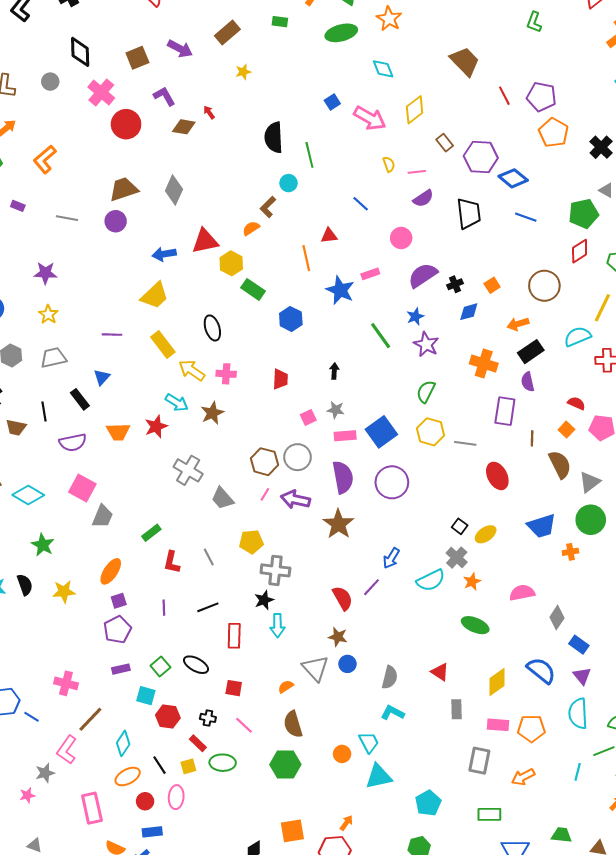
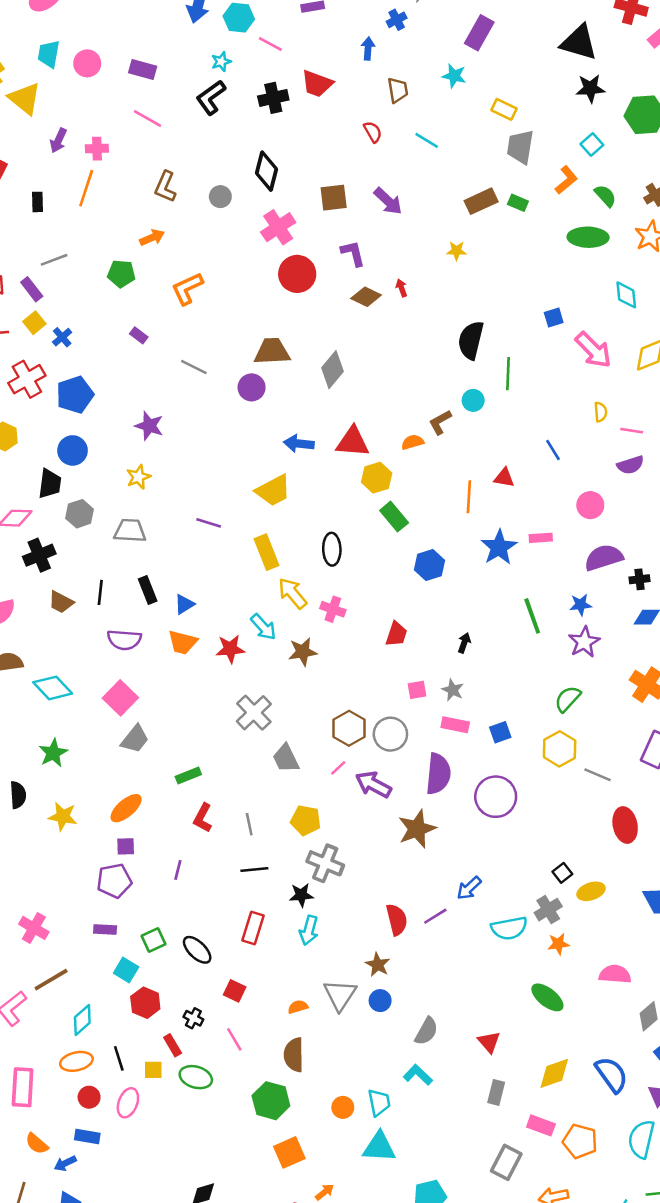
brown rectangle: (227, 32) -> (481, 201), moved
blue triangle: (102, 377) -> (184, 604), moved
blue square: (381, 432) -> (500, 732), size x0.6
black line: (208, 607) -> (254, 869), moved
orange square: (292, 831) -> (289, 1152), moved, turned -30

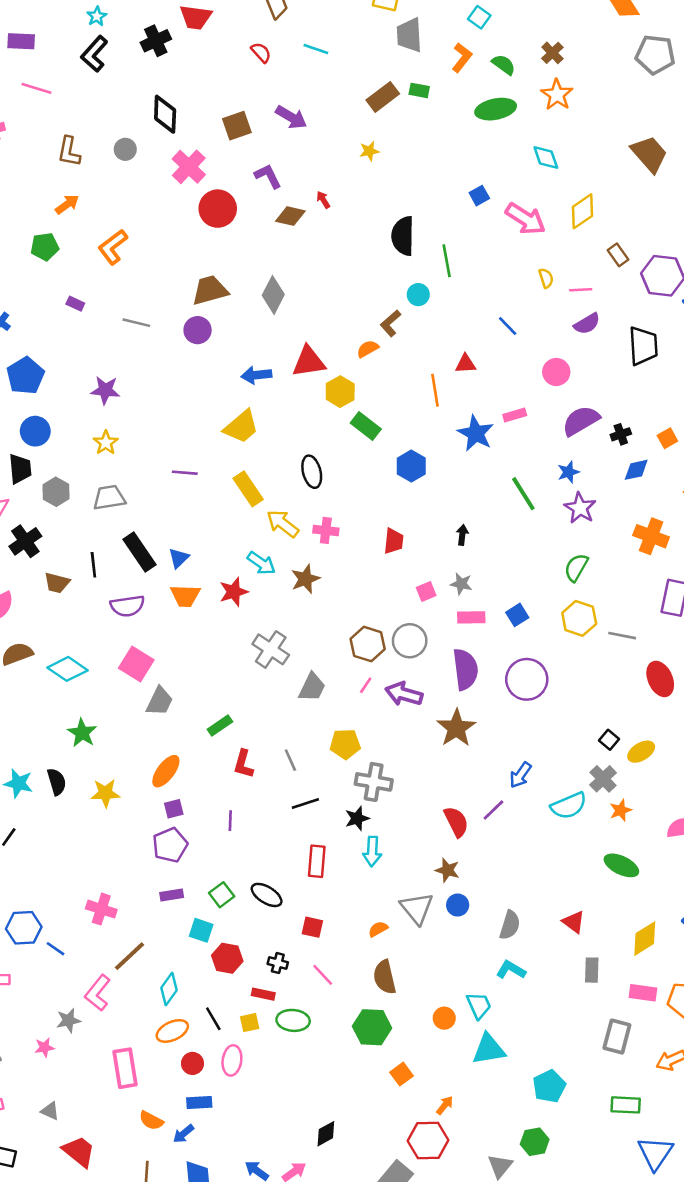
black rectangle: (148, 590) -> (139, 552), size x1.4
gray trapezoid: (286, 758) -> (312, 687), turned -116
red rectangle: (173, 1045) -> (263, 994), turned -35
orange square: (289, 1152) -> (402, 1074), size x0.7

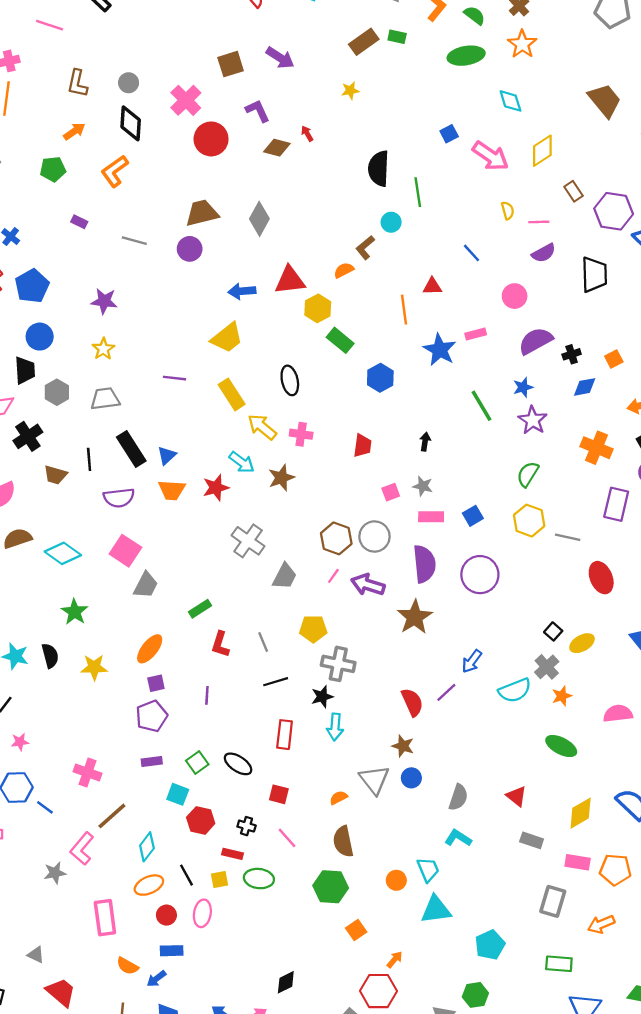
black diamond: (165, 114) -> (131, 123), moved
gray rectangle: (592, 970) -> (532, 840), turned -75
pink star: (44, 1047) -> (20, 742), moved

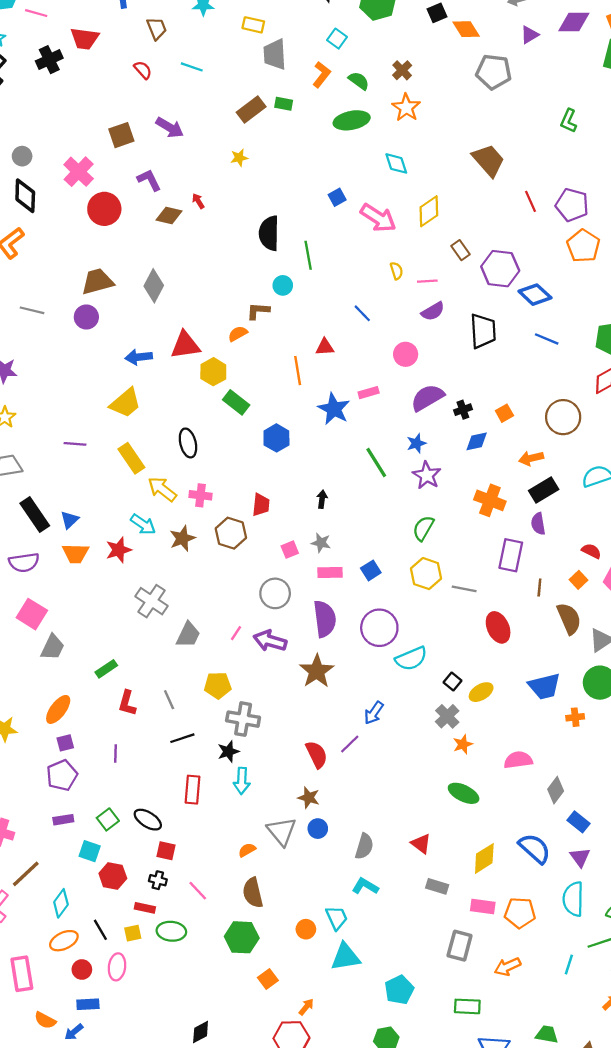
brown L-shape: (365, 248) -> (258, 311), turned 45
brown hexagon: (336, 538) -> (231, 533), moved
cyan semicircle: (515, 690) -> (411, 659), moved
red square: (279, 794) -> (166, 851), moved

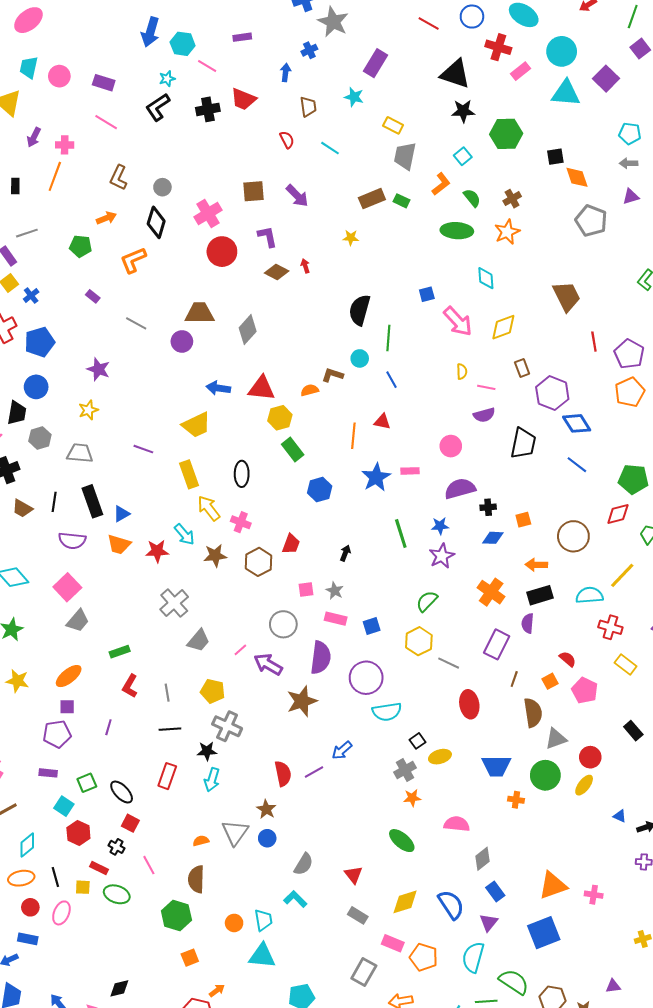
blue line: (362, 313) -> (392, 380), moved

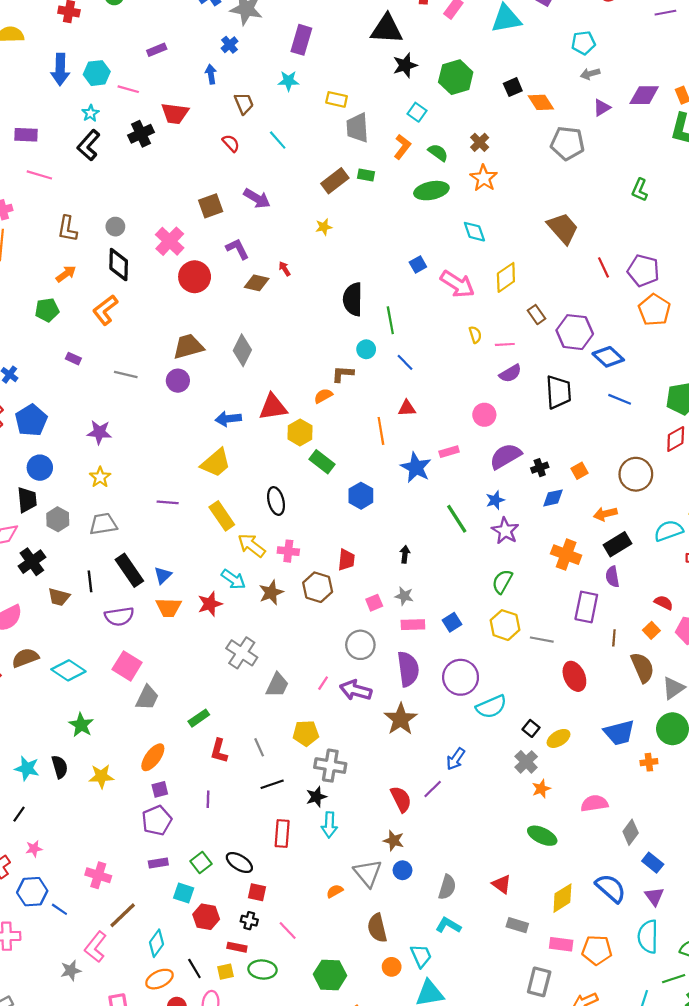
cyan line: (330, 148) -> (278, 140), turned 30
brown semicircle: (196, 879) -> (377, 928), moved

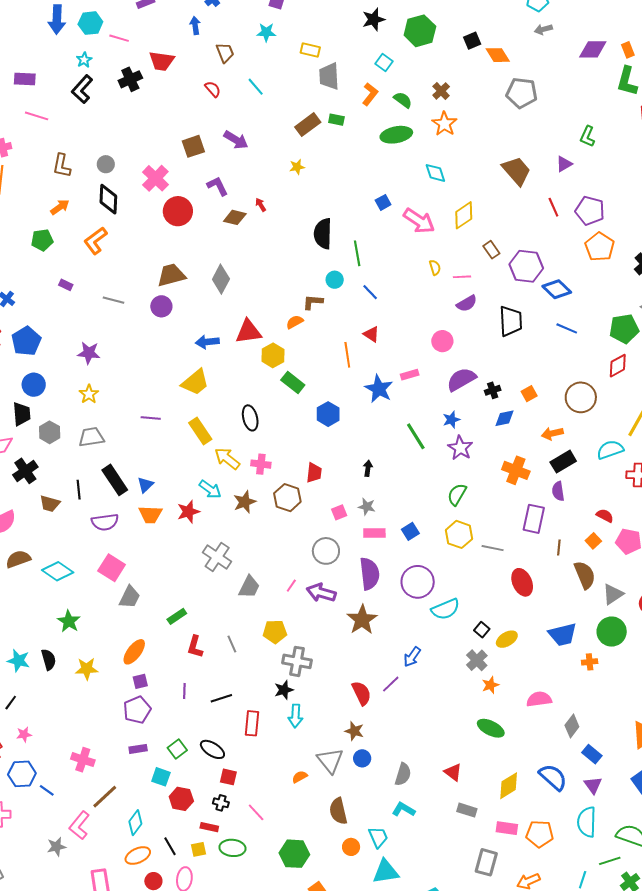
purple triangle: (602, 108) -> (564, 164), moved
red triangle: (407, 408) -> (371, 334), turned 36
black line: (272, 784) -> (221, 698), moved

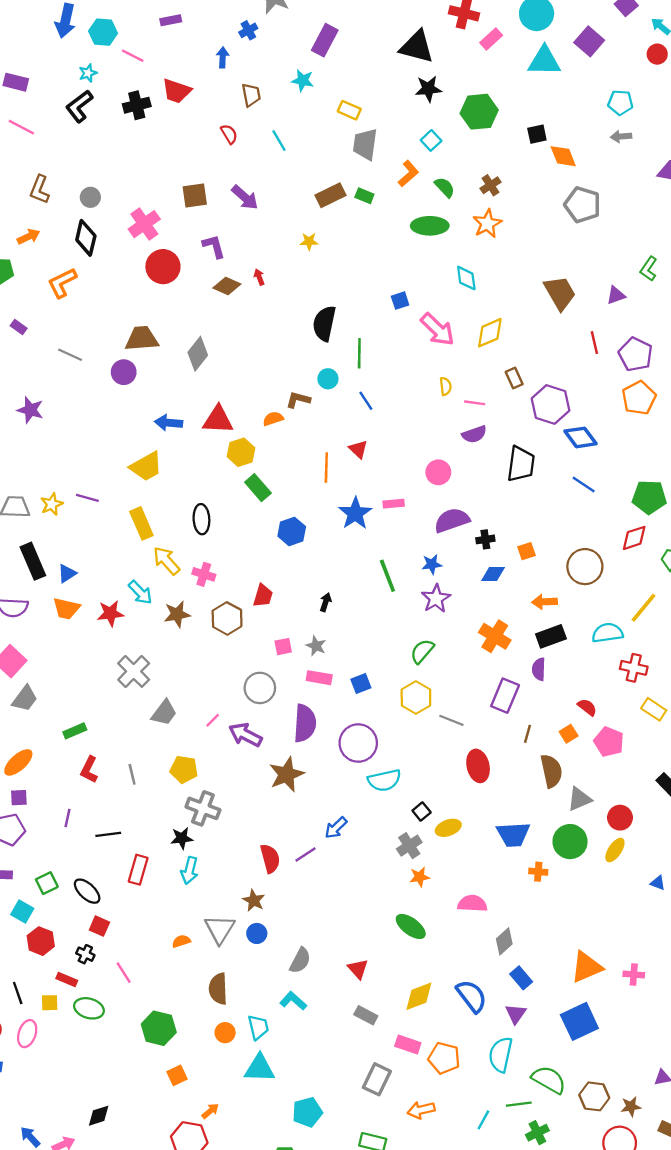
yellow star: (89, 394) -> (52, 504), moved

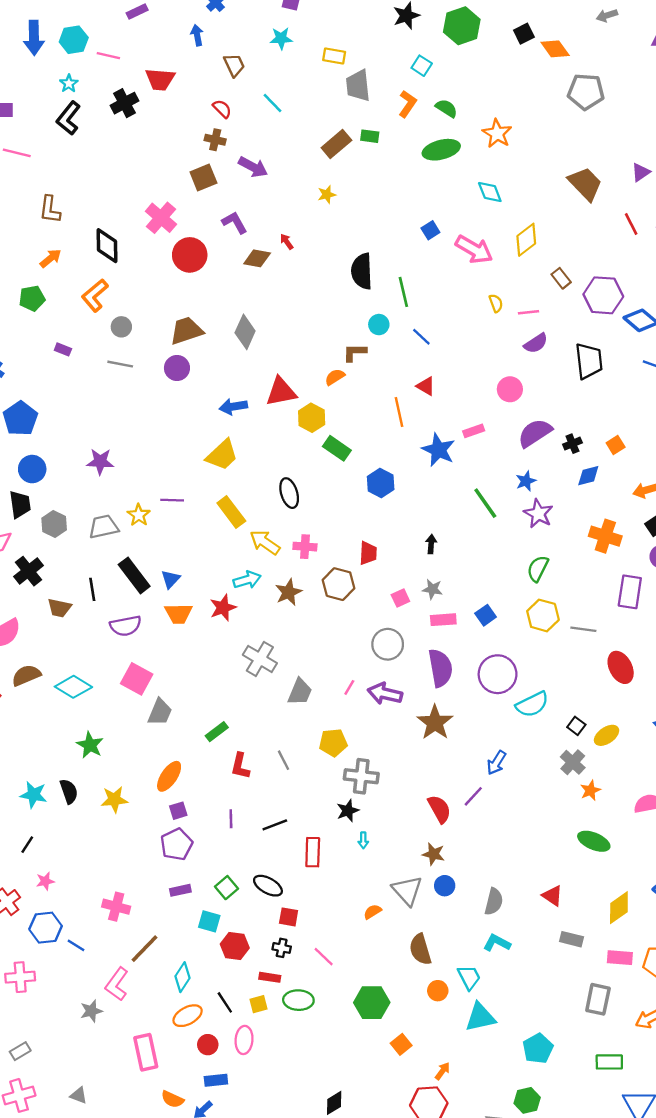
brown cross: (491, 185) -> (215, 140), moved, turned -30
gray circle: (90, 197) -> (121, 327), moved
purple star: (30, 410) -> (100, 462), moved
cyan arrow: (140, 592) -> (247, 580), turned -48
cyan arrow: (190, 870) -> (363, 840), size x0.6

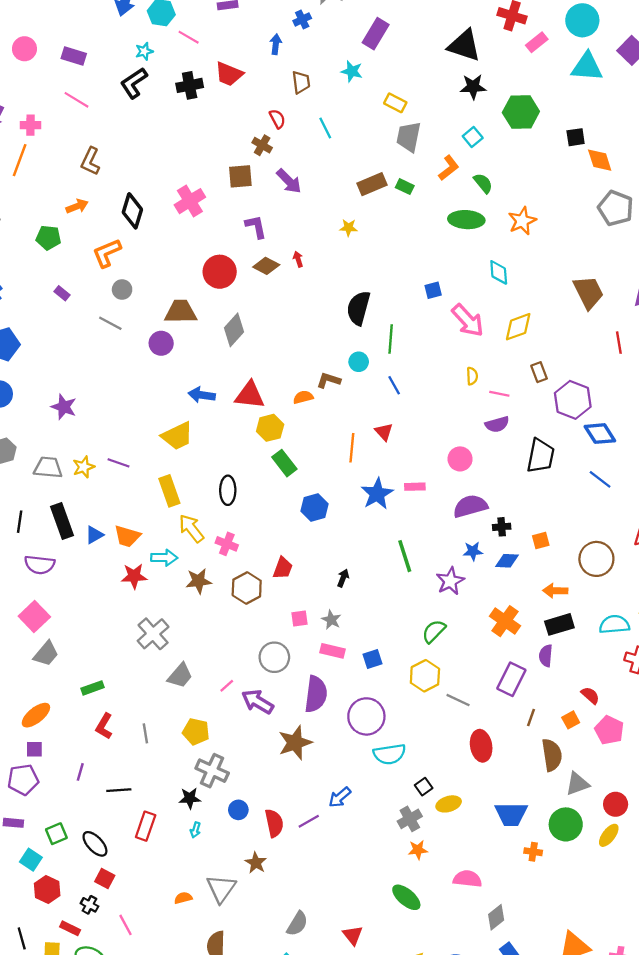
red circle: (190, 255) -> (220, 272), moved
blue star: (526, 481) -> (473, 551), moved
orange trapezoid: (179, 614) -> (127, 536), moved
blue circle: (445, 886) -> (238, 810), moved

